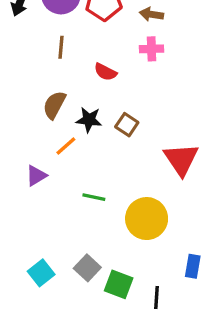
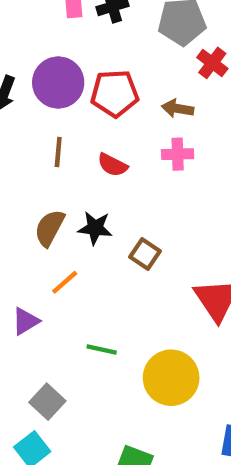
red semicircle: (105, 72) -> (112, 165), moved
black star: (89, 120) -> (95, 228), moved
gray square: (87, 268) -> (47, 402), moved

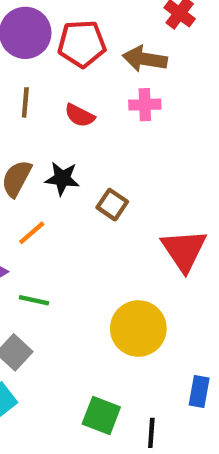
brown arrow: (178, 109) -> (145, 59), size x1.4
green line: (102, 350) -> (34, 300), moved

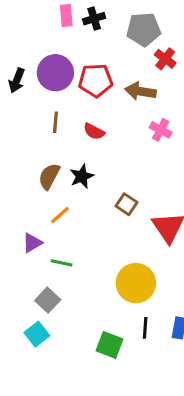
pink cross: (145, 105) -> (161, 130), moved, turned 30
black star: (62, 179) -> (82, 176), turned -30
brown square: (112, 205) -> (127, 204), moved
black line: (151, 433) -> (145, 328), moved

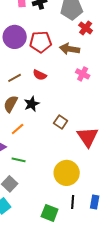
brown line: (55, 122) -> (15, 78), moved, turned 56

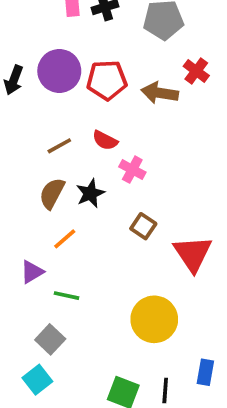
red cross: (86, 28) -> (196, 71), moved
pink cross: (83, 74) -> (132, 170), moved
black line: (73, 202) -> (165, 391), moved

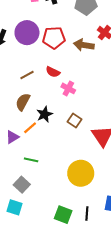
black star: (90, 193) -> (45, 114), moved
purple triangle: (32, 272) -> (12, 137), moved
cyan square: (37, 380) -> (15, 207), turned -35

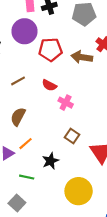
purple circle: (27, 33) -> (25, 31), moved
brown line: (27, 75) -> (18, 81), moved
black star: (45, 114) -> (50, 161), moved

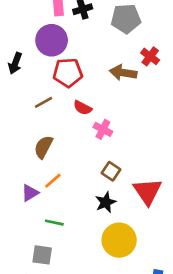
red pentagon: (50, 50) -> (68, 73), moved
black star: (50, 161) -> (106, 202), moved
gray square: (17, 203) -> (42, 255), turned -35

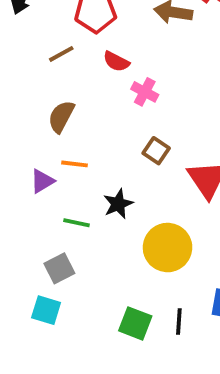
orange line: (53, 181) -> (75, 164), turned 48
black star: (106, 202) -> (118, 204), moved
gray square: (42, 255) -> (59, 268), turned -35

